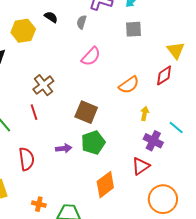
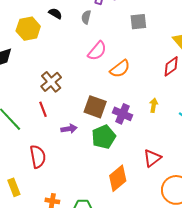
orange semicircle: (129, 85) -> (120, 69), moved
purple cross: (153, 141) -> (122, 114), moved
purple arrow: (64, 148) -> (69, 129), moved

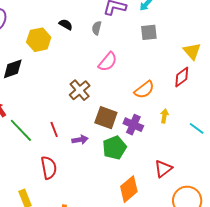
orange semicircle: (120, 69) -> (144, 90), moved
brown cross: (51, 82) -> (80, 90), moved
red line: (43, 109) -> (54, 129), moved

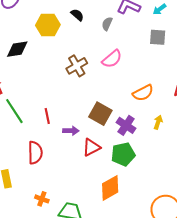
brown cross: (80, 90) -> (77, 66), moved
green pentagon: (114, 148) -> (123, 154), moved
red triangle: (163, 169) -> (91, 147), moved

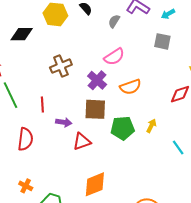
brown cross: (77, 66) -> (61, 66), moved
orange semicircle: (143, 93) -> (130, 87), moved
brown square: (100, 114) -> (95, 109), turned -35
purple cross: (126, 125) -> (97, 80), moved
green pentagon: (123, 154) -> (123, 128), moved

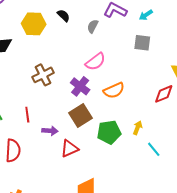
brown square: (95, 109) -> (80, 116), turned -30
cyan line: (178, 148) -> (154, 149), moved

